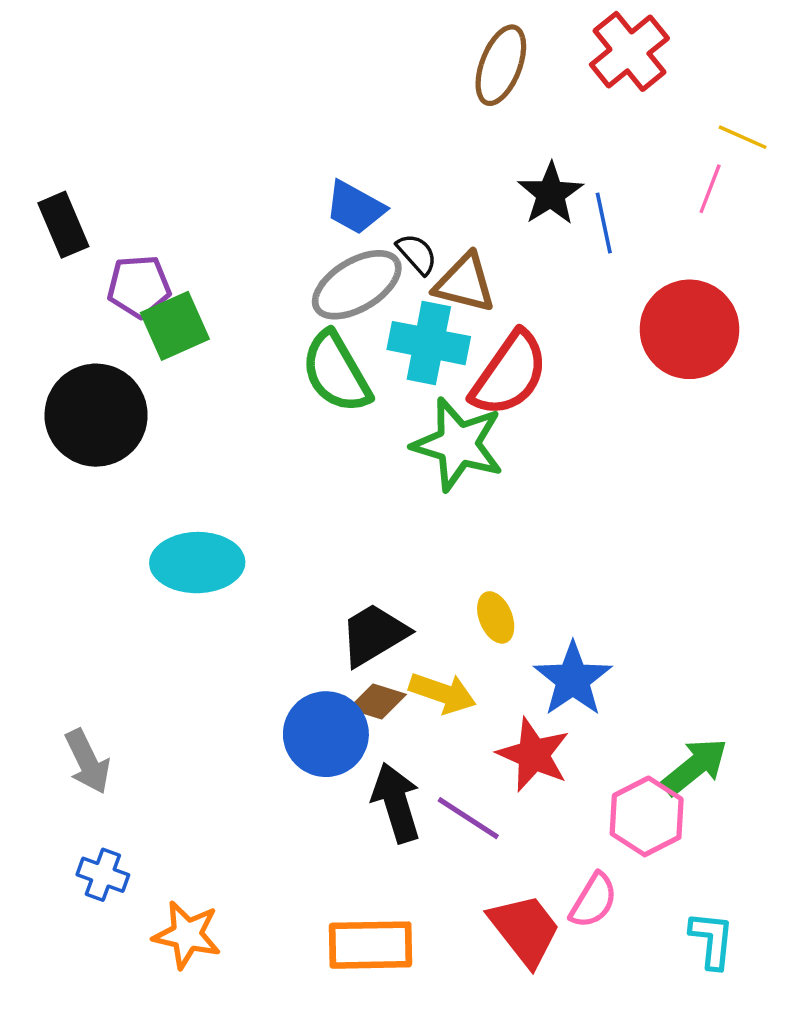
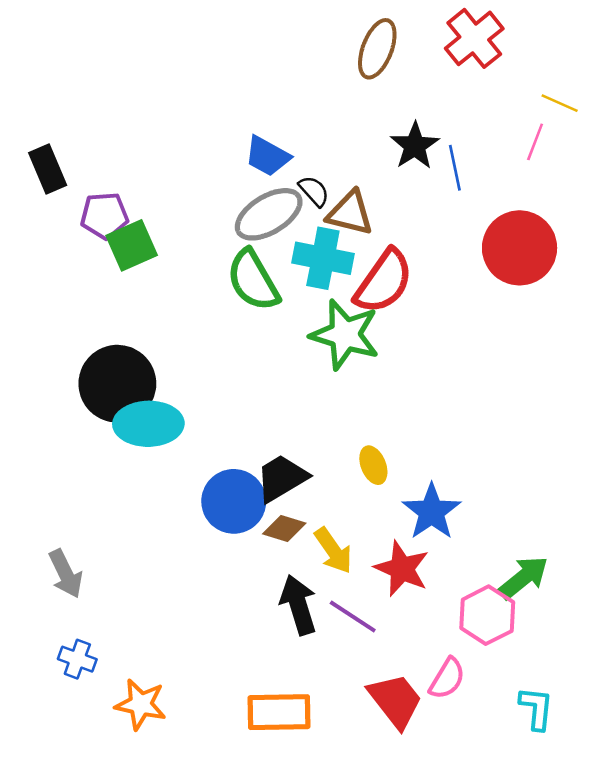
black circle: (96, 415) -> (117, 384), moved
yellow arrow: (443, 693) -> (333, 551), moved, turned 36
blue circle: (326, 734) -> (234, 501), moved

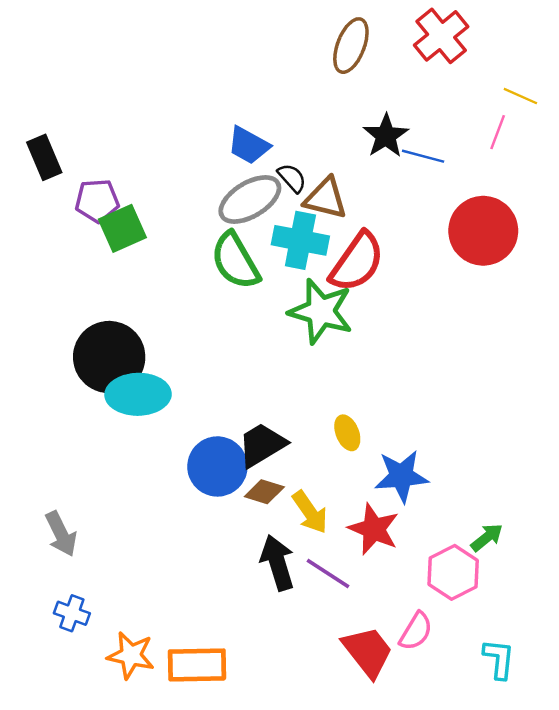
blue line: (455, 168) -> (423, 156), turned -63
blue star: (432, 512) -> (401, 476), turned 30
green arrow: (523, 578) -> (487, 537), size x0.7
orange rectangle: (279, 712) -> (197, 665), moved

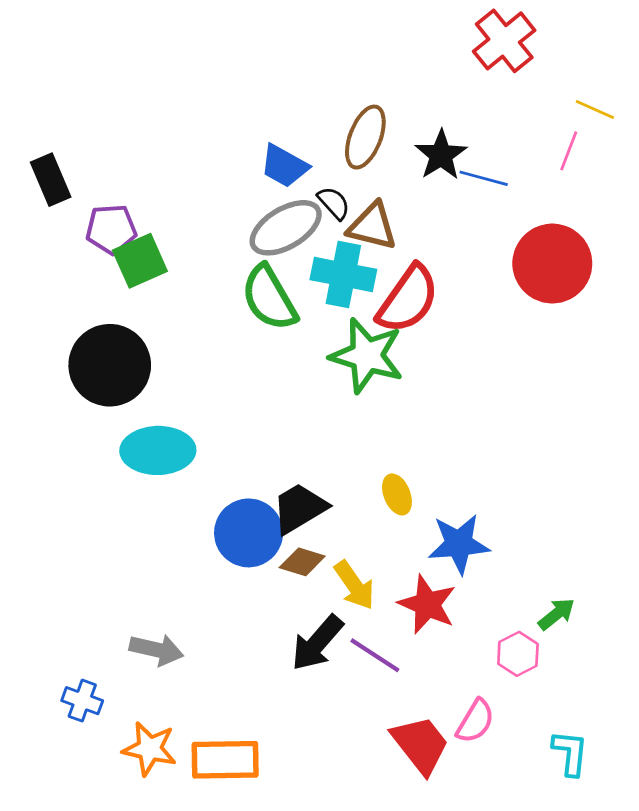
brown ellipse: (351, 46) -> (365, 137), moved
black circle: (109, 357) -> (110, 365), moved
gray arrow: (61, 534) -> (156, 650), moved, turned -51
black arrow: (278, 563) -> (317, 643), turned -122
pink hexagon: (453, 572) -> (518, 654), size x0.7

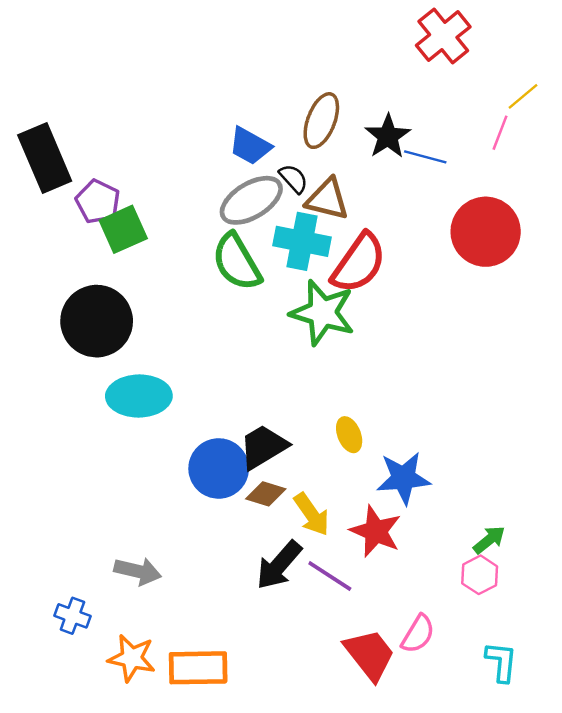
yellow line: (595, 110) -> (523, 96), turned -64
black rectangle: (51, 180) -> (45, 158), size x1.5
purple pentagon: (111, 229) -> (98, 202), turned 30
pink hexagon: (518, 654) -> (480, 575), moved

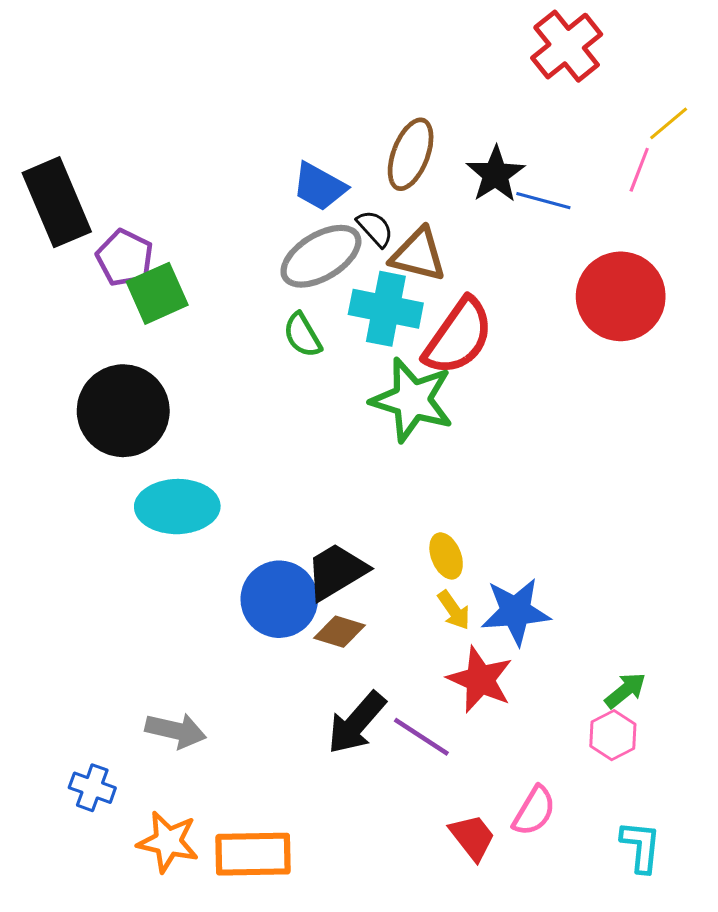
green semicircle: (237, 262) -> (302, 335), size x0.6
yellow arrow: (312, 514) -> (454, 610), moved, size x0.7
red trapezoid: (370, 655) -> (472, 837), size x0.7

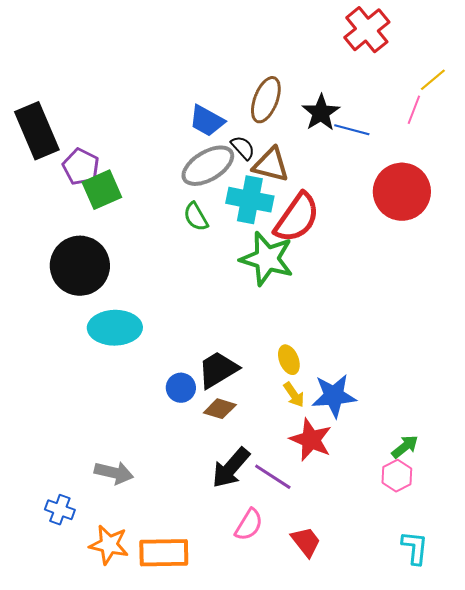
blue circle: (279, 599) -> (181, 388), size x0.6
pink semicircle: (534, 811) -> (249, 525), moved

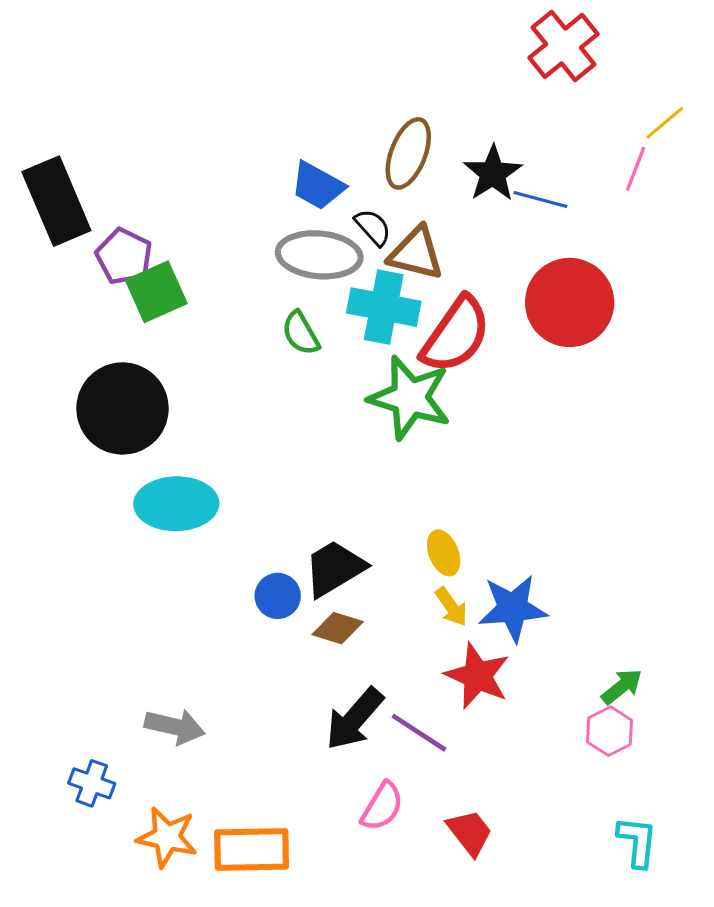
gray ellipse: (208, 166) -> (319, 255), turned 36
red circle: (402, 192) -> (570, 302), moved

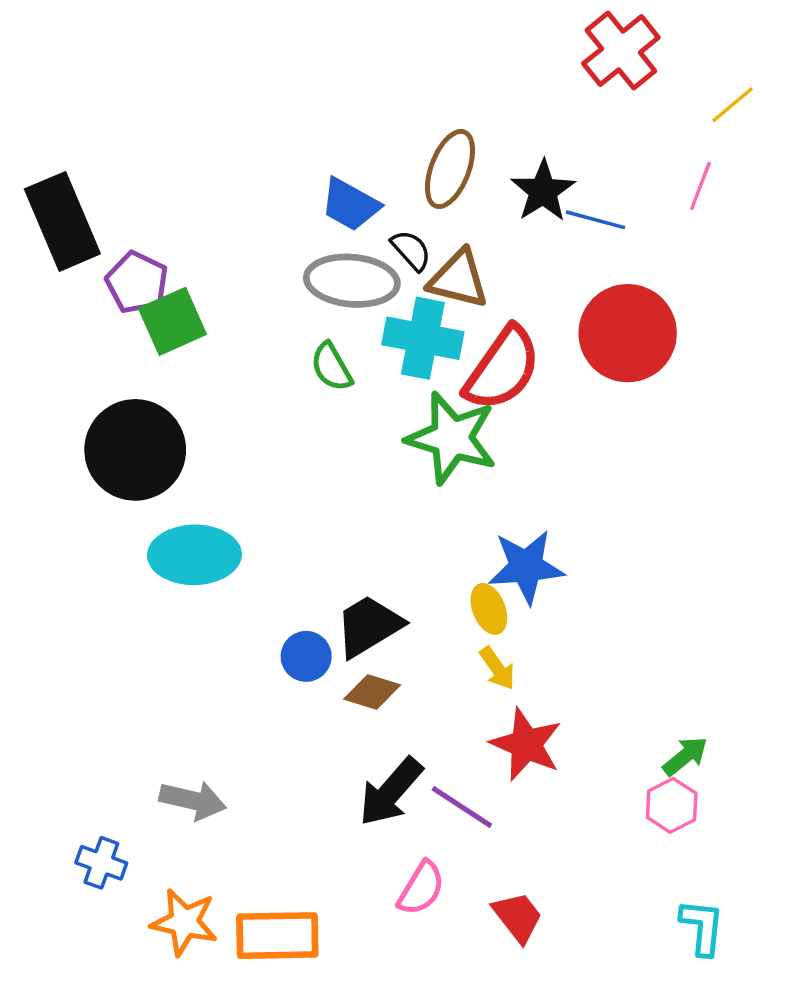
yellow line: (665, 123) -> (733, 105), moved
blue star: (513, 608) -> (526, 567), moved

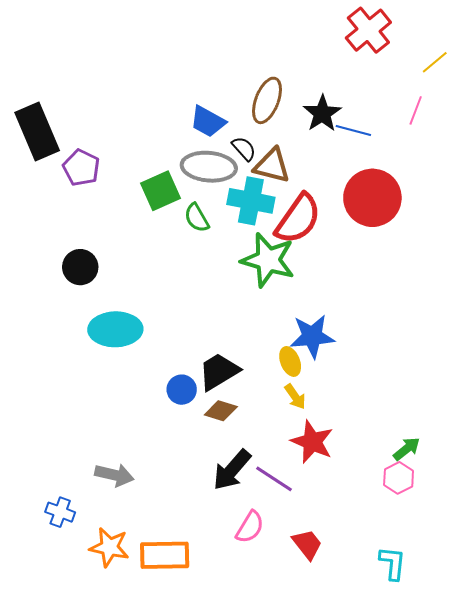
green square: (172, 321) -> (161, 191), moved
black circle: (135, 450) -> (80, 267), size x0.6
cyan L-shape: (702, 927) -> (393, 563), moved

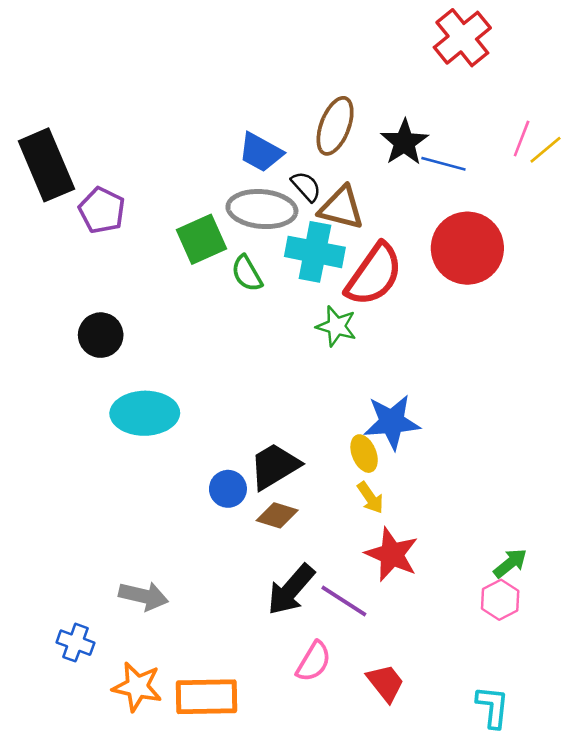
yellow line: (435, 62) -> (546, 150), moved
green star: (268, 260) -> (336, 326), size x0.6

